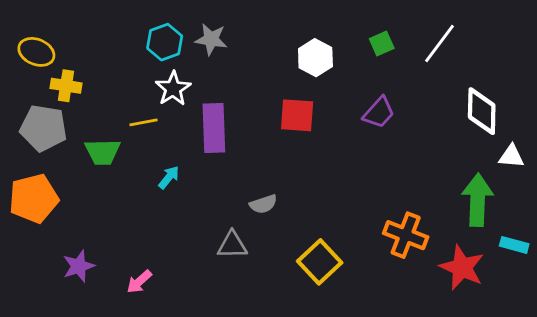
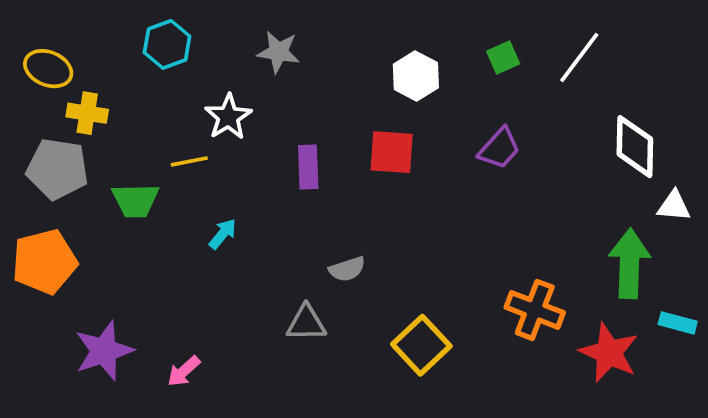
cyan hexagon: (165, 42) -> (167, 44), moved
purple rectangle: (214, 128) -> (308, 167), moved, size x0.7
purple star: (79, 266) -> (104, 351), size x1.4

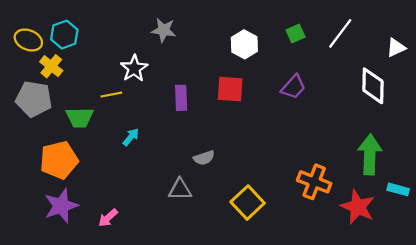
cyan hexagon: (167, 44) -> (64, 35), moved
yellow cross: (87, 113) -> (51, 66), turned 30
white triangle: (674, 206) -> (396, 48), moved, turned -30
orange pentagon: (44, 262) -> (59, 160), moved

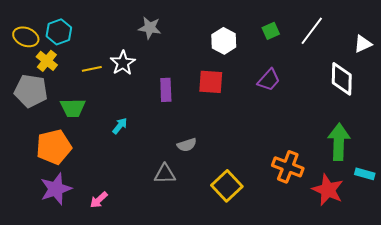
yellow line: (111, 95) -> (92, 69), moved

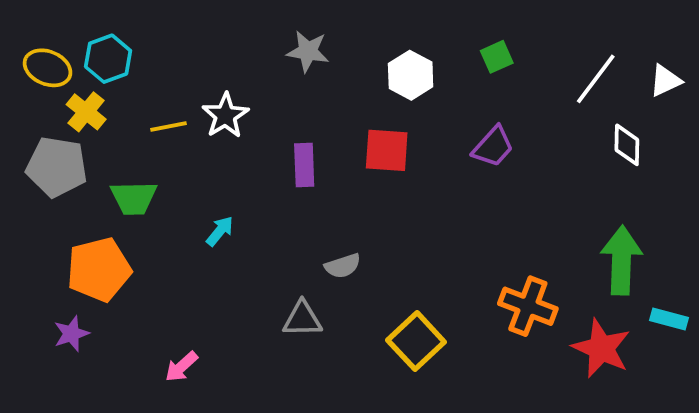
gray star: (150, 28) -> (308, 51), moved
white line: (312, 31) -> (596, 79), moved
white diamond: (342, 79) -> (627, 145), size x0.7
purple star: (56, 189) -> (71, 334), moved, size x0.6

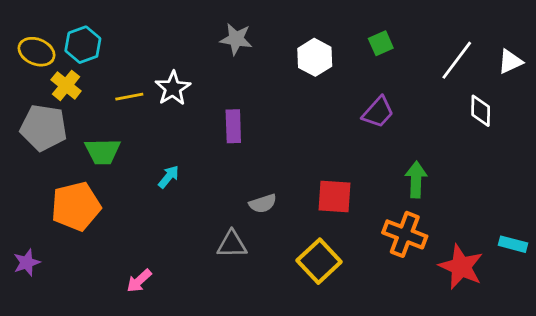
red square: (387, 150) -> (334, 196), moved
green arrow: (621, 260) -> (416, 180), moved, size x0.7
purple star: (71, 334) -> (27, 263), moved

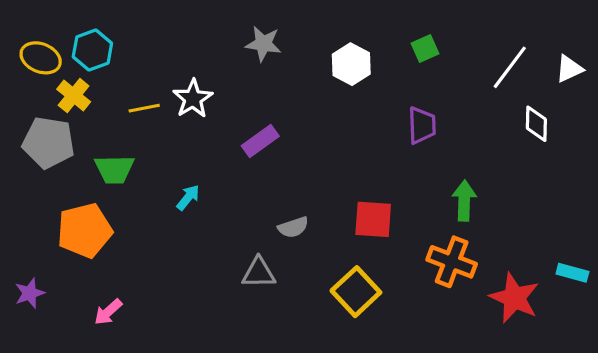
purple trapezoid: (378, 112) -> (422, 125), turned -44
purple rectangle: (233, 126) -> (260, 141), turned 56
pink arrow: (139, 281) -> (108, 312), moved

